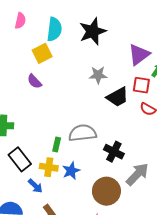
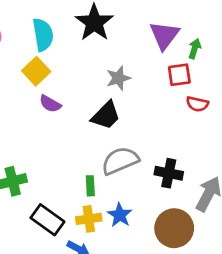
purple semicircle: (34, 81) -> (50, 104), moved
black trapezoid: (118, 97) -> (106, 115), moved

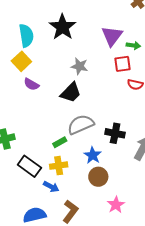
green arrow: (195, 49) -> (133, 45), turned 80
gray star: (118, 78) -> (79, 66), turned 30
green rectangle: (90, 186) -> (60, 142), turned 64
blue star: (120, 215) -> (93, 155), moved
brown circle: (174, 228) -> (98, 177), moved, size x0.7

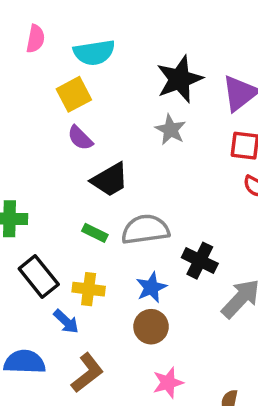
black star: (63, 27) -> (180, 79), moved
cyan semicircle: (26, 36) -> (94, 53), turned 75
black trapezoid: (71, 92) -> (110, 180), moved
green rectangle: (60, 142) -> (95, 233), moved, turned 40

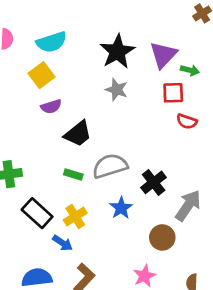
purple semicircle: (80, 138) -> (51, 107), turned -54
black cross: (200, 261) -> (154, 182), turned 35
yellow cross: (89, 289) -> (75, 216), turned -30
brown circle: (151, 327) -> (162, 237), moved

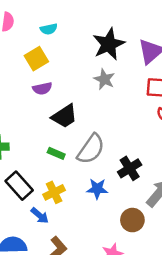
cyan semicircle: (51, 42) -> (49, 29), size x0.6
gray semicircle: (110, 166) -> (91, 149), turned 136
blue star: (121, 208) -> (97, 189), turned 30

